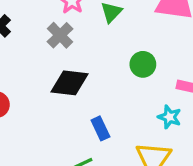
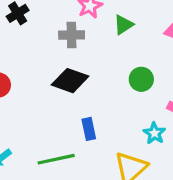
gray cross: (60, 35) -> (72, 35), turned 30

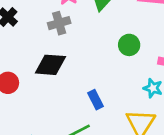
black diamond: (70, 81) -> (50, 65), moved

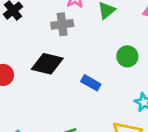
blue rectangle: (96, 100) -> (91, 83), moved, turned -42

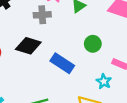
blue rectangle: (91, 83) -> (62, 63), size x1.5

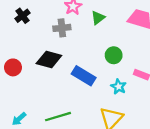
cyan star: (104, 81) -> (119, 87), moved

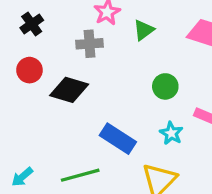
red circle: (13, 67) -> (29, 70), moved
blue rectangle: (84, 76) -> (118, 139), moved

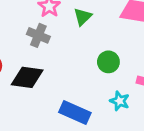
gray cross: (90, 44) -> (38, 35), turned 35

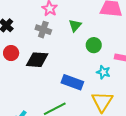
green triangle: (83, 17) -> (75, 25), moved

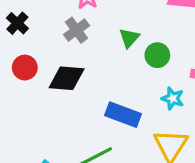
green triangle: (75, 25) -> (129, 38), moved
gray cross: (43, 30) -> (76, 30), turned 35

